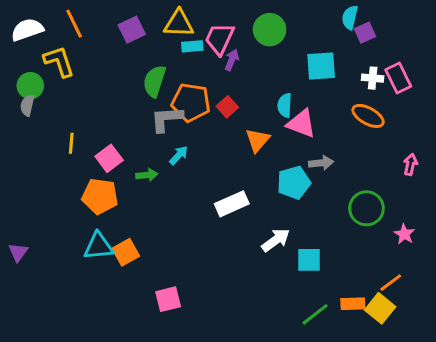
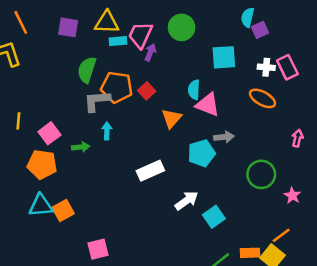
purple square: (132, 30) -> (68, 27), turned 35
cyan arrow: (179, 155) -> (107, 131), turned -42
cyan square: (309, 260) -> (214, 217), turned -35

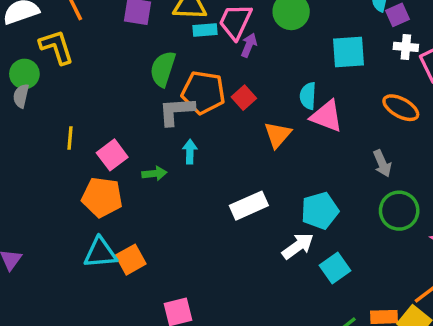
white cross: (266, 67) -> (406, 47), moved
gray arrow: (224, 137) -> (382, 163), moved, turned 72
cyan pentagon: (201, 153) -> (320, 211), moved

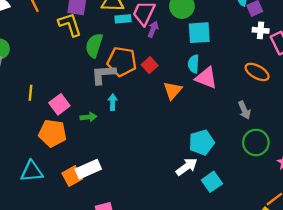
yellow L-shape: (56, 47) -> (70, 25), moved
cyan square: (348, 52) -> (199, 33), moved
white rectangle: (249, 206) -> (88, 169), moved
cyan triangle: (100, 253) -> (32, 171), moved

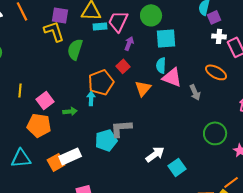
purple arrow: (153, 29) -> (129, 43), moved
orange pentagon: (122, 62) -> (101, 82), moved, turned -30
gray L-shape: (103, 74) -> (121, 128), moved
gray arrow: (244, 110) -> (195, 92), moved
cyan pentagon: (202, 142) -> (106, 140), moved

